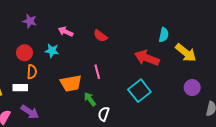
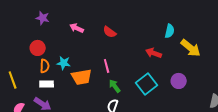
cyan star: (52, 51) -> (64, 63), moved
red arrow: (147, 58) -> (154, 53), size x0.7
white rectangle: (20, 88) -> (47, 84), moved
purple circle: (192, 88) -> (179, 81), moved
green arrow: (90, 99) -> (115, 86), moved

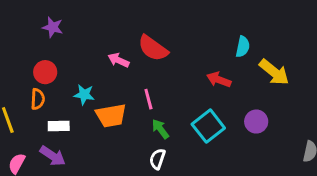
pink arrow: (77, 28) -> (119, 60), moved
red semicircle: (110, 32) -> (153, 48), size x1.5
orange semicircle: (45, 66) -> (38, 99), moved

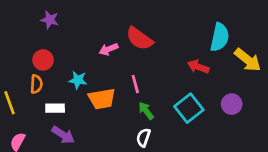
cyan semicircle: (243, 47) -> (220, 37), size x1.5
pink arrow: (119, 60) -> (109, 49), turned -48
purple arrow: (53, 156) -> (63, 135), moved

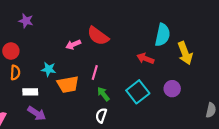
red circle: (43, 60) -> (11, 51), moved
yellow arrow: (248, 60) -> (185, 53), turned 30
pink line: (135, 84) -> (95, 72), turned 32

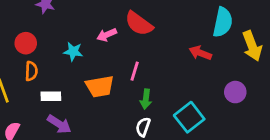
cyan star: (49, 69) -> (73, 52), moved
cyan square: (138, 92) -> (189, 117), moved
green arrow: (103, 94) -> (146, 99), turned -136

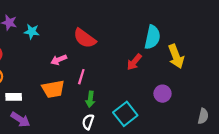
pink arrow: (107, 35) -> (59, 60), moved
cyan star: (73, 52) -> (32, 32), moved
red arrow: (200, 53) -> (134, 62), turned -72

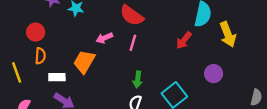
pink line: (81, 77) -> (133, 43), moved
orange trapezoid: (53, 89) -> (84, 62), moved, turned 130

